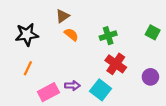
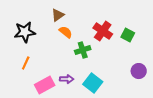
green square: (153, 32) -> (128, 35), moved
green cross: (108, 36) -> (83, 50), moved
red cross: (116, 64) -> (103, 31), moved

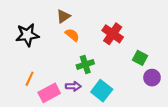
green square: (128, 35) -> (140, 58), moved
green cross: (83, 50) -> (85, 64), moved
orange line: (26, 63) -> (30, 79), moved

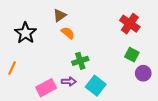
red cross: (113, 34) -> (130, 24), moved
black star: (27, 35) -> (25, 33), turned -30
orange line: (30, 79) -> (12, 68), moved

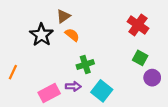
black star: (25, 33) -> (41, 35), moved

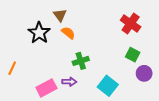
brown triangle: (63, 16) -> (60, 15), turned -32
cyan square: (102, 91) -> (108, 86), moved

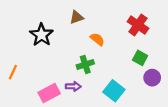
brown triangle: (60, 15) -> (77, 17), moved, turned 48
orange semicircle: (68, 33) -> (97, 39), moved

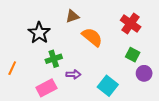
orange semicircle: (97, 39) -> (92, 37), size x1.5
green cross: (85, 64) -> (54, 59), moved
purple arrow: (73, 86) -> (73, 74), moved

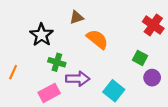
red cross: (131, 24) -> (153, 25), moved
green cross: (54, 59) -> (57, 62), turned 35
purple arrow: (73, 74) -> (78, 79), size x1.5

